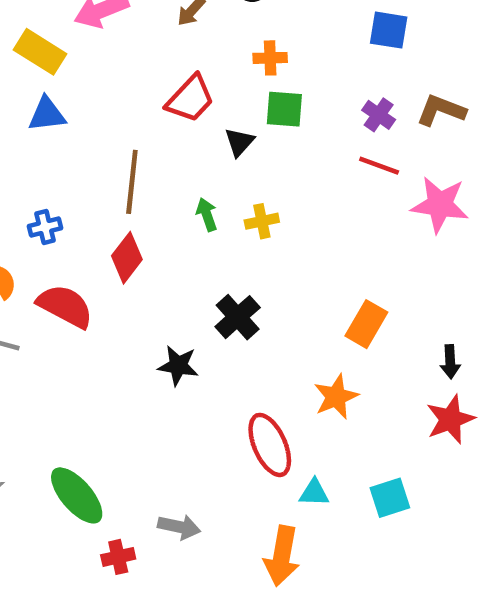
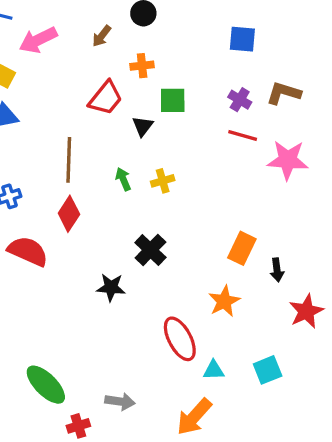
orange cross: (270, 58) -> (142, 66), moved
black arrow: (450, 362) -> (277, 270), moved
orange arrow: (282, 556) -> (194, 417), turned 36

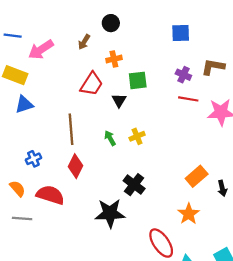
orange rectangle: (242, 248) -> (197, 176), turned 30
black star: (111, 287) -> (110, 213), size x1.5

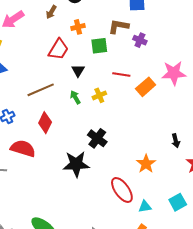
brown L-shape: (213, 67) -> (118, 26), moved
red line: (188, 99) -> (121, 75), moved
black triangle: (119, 100) -> (78, 71), moved
brown line: (71, 129) -> (41, 90), turned 72
orange rectangle: (197, 176) -> (146, 87), moved

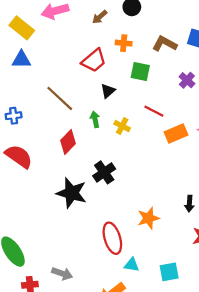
brown L-shape: (118, 26) -> (165, 44), moved
brown line: (41, 90) -> (60, 98), turned 48
yellow cross: (99, 95) -> (122, 126), turned 32
red diamond: (45, 123) -> (68, 142), moved

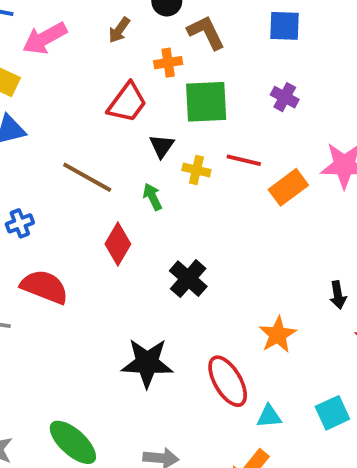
brown L-shape: (165, 44) -> (206, 32), moved, turned 50
green square: (140, 71) -> (206, 102), size x1.4
yellow cross: (122, 126) -> (196, 170), moved
black star: (72, 193) -> (147, 363), moved

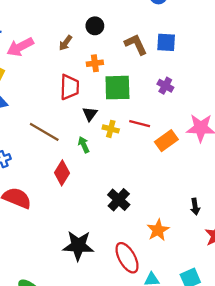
brown L-shape: (206, 32) -> (136, 44), moved
red trapezoid: (127, 103) -> (69, 87), turned -36
black cross: (188, 279) -> (119, 200), moved

